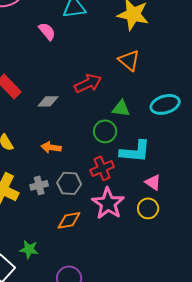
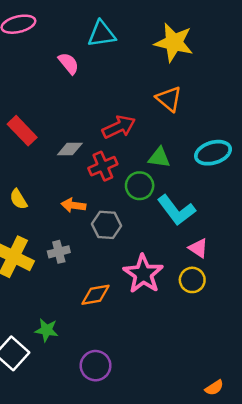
cyan L-shape: (135, 151) -> (176, 210), turned 48
red cross: (102, 168) -> (103, 166), moved
gray hexagon: (69, 183) -> (107, 225), moved

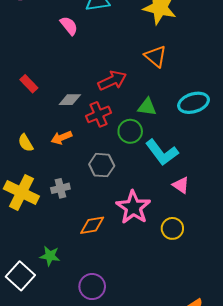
red rectangle: (22, 131) -> (29, 84), size x0.7
orange arrow: (73, 205) -> (62, 138), moved, turned -30
yellow circle: (192, 280) -> (172, 228), moved

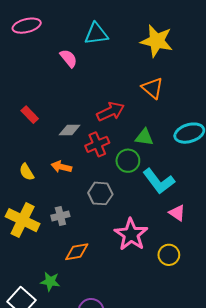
orange arrow: (62, 138) -> (61, 167), turned 36
orange diamond: (92, 225) -> (77, 252), moved

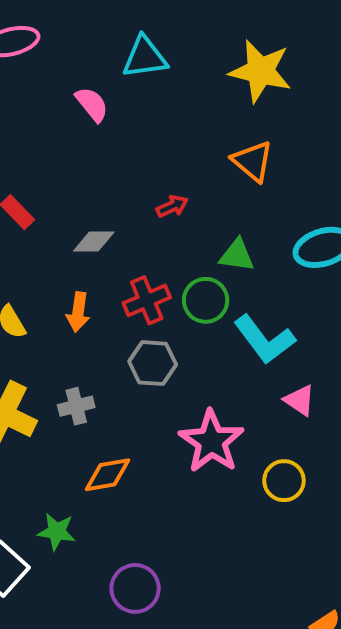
red arrow: (111, 112) -> (172, 206), size x0.6
red cross: (97, 144) -> (147, 300), moved
orange arrow: (61, 167) -> (78, 312), turned -96

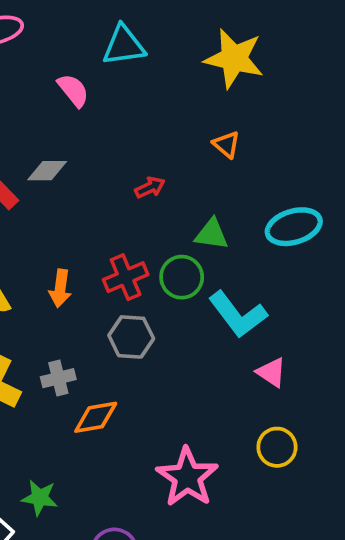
orange triangle: (253, 161) -> (227, 144), size x0.7
gray diamond: (94, 242) -> (47, 171), moved
pink star: (211, 441) -> (187, 477), moved
orange diamond: (108, 475) -> (96, 417), moved
yellow circle: (284, 481) -> (277, 447), moved

